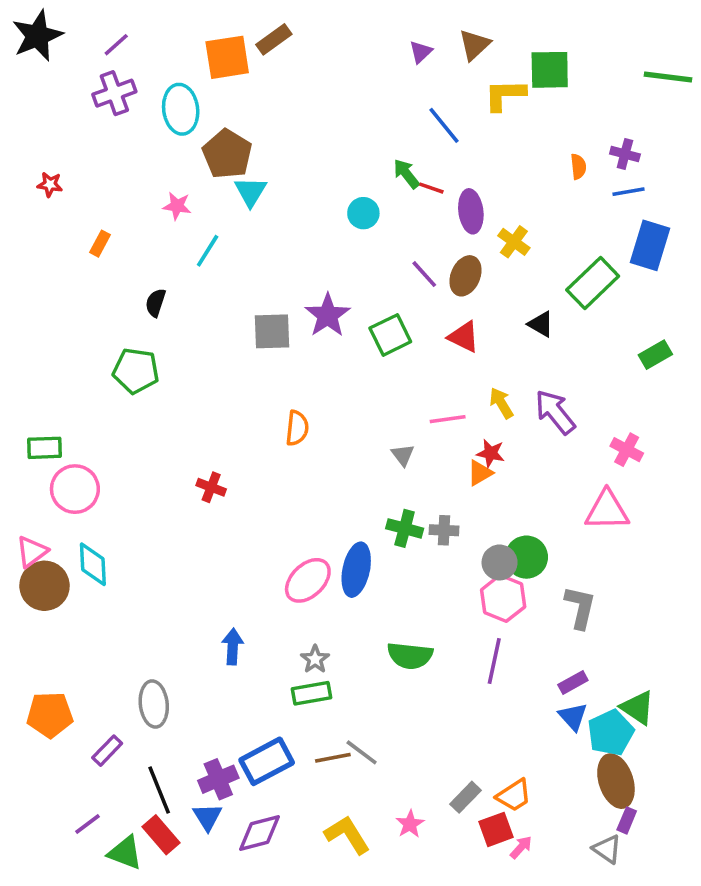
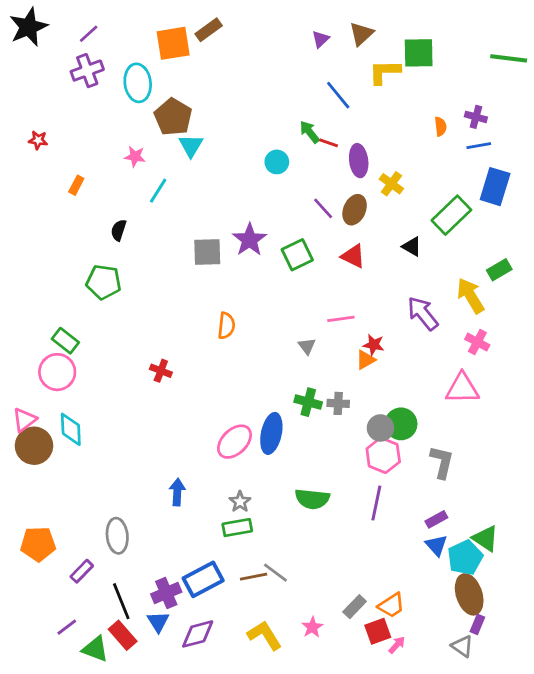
yellow arrow: (501, 403) -> (471, 296), moved, size x1.5
green rectangle: (44, 448) -> (65, 341), moved, turned 40

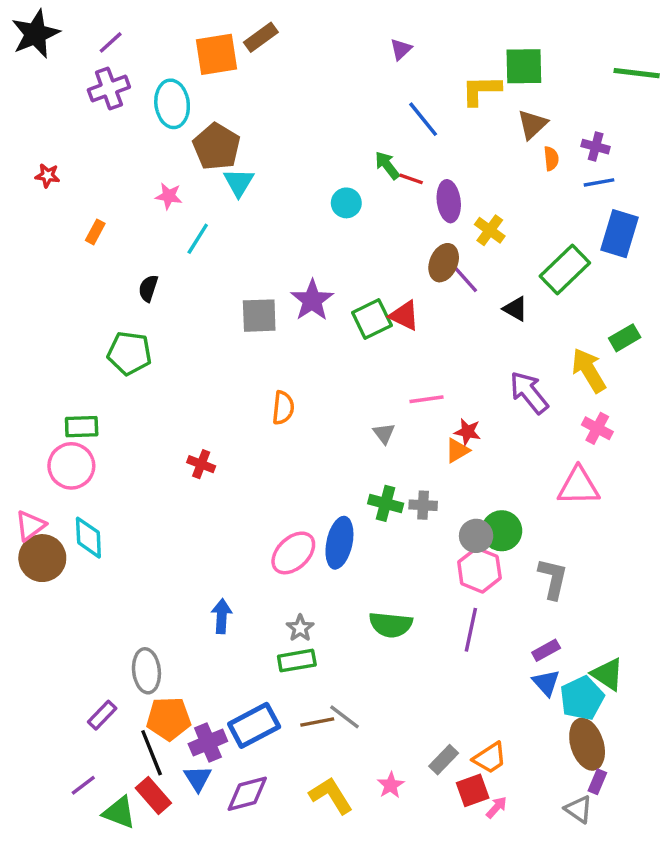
brown triangle: (361, 34) -> (532, 124), moved
purple line: (323, 208) -> (466, 280), moved
red triangle: (353, 256) -> (404, 316), moved
green rectangle: (65, 341) -> (82, 427), turned -40
orange pentagon: (38, 544) -> (169, 719), moved

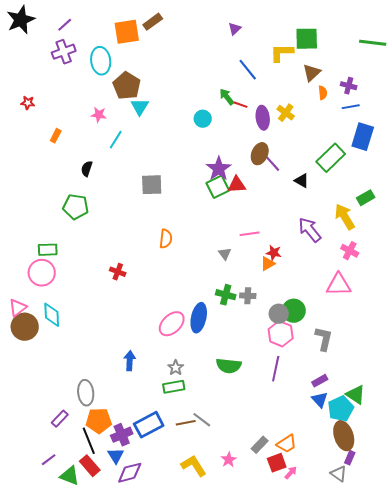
yellow cross: (490, 230) -> (286, 113), moved
purple star: (312, 300) -> (219, 169), moved
red triangle: (404, 316) -> (237, 185), turned -30
purple diamond: (247, 794) -> (130, 473), moved

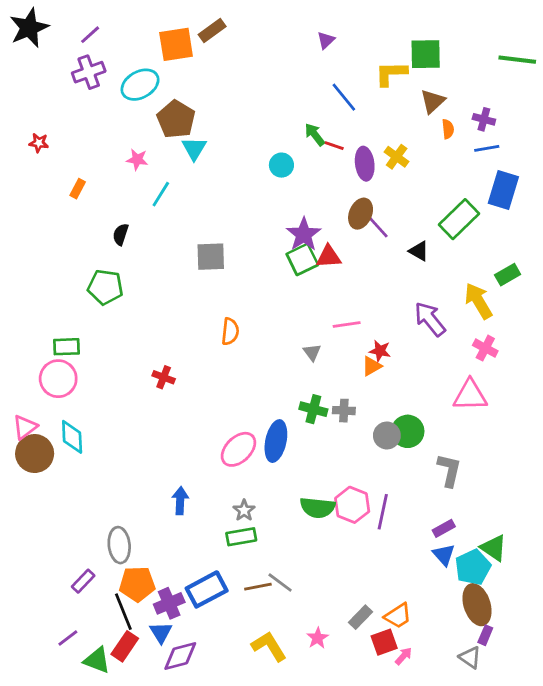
cyan ellipse: (101, 61) -> (140, 85), turned 68
pink hexagon: (281, 334) -> (352, 505), moved
red rectangle: (90, 466) -> (125, 646), turned 75

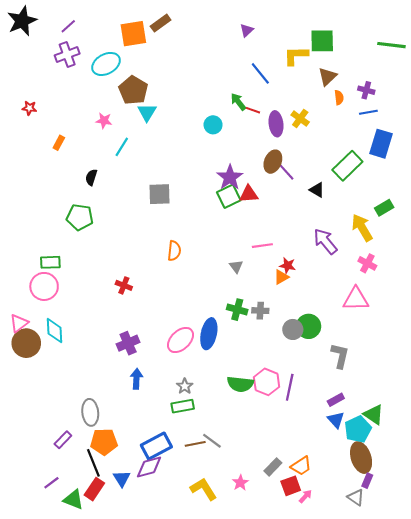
purple cross: (169, 603) -> (128, 343), moved
purple diamond: (180, 656) -> (149, 467), moved

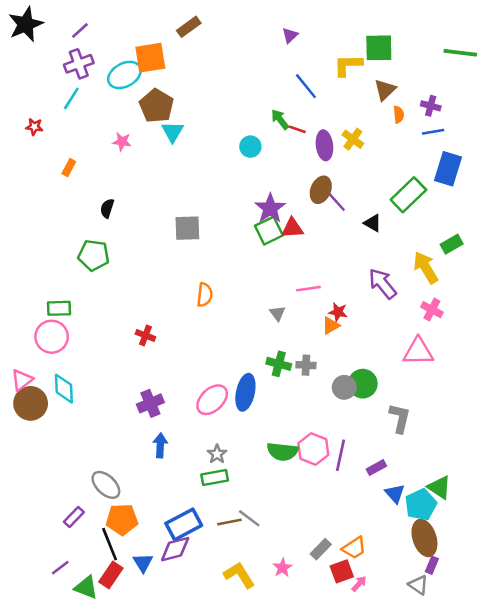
orange square: (133, 34) -> (150, 58), moved
cyan line: (122, 147) -> (71, 98), moved
purple rectangle: (336, 400) -> (376, 468), moved
gray ellipse: (90, 412) -> (106, 485), turned -40

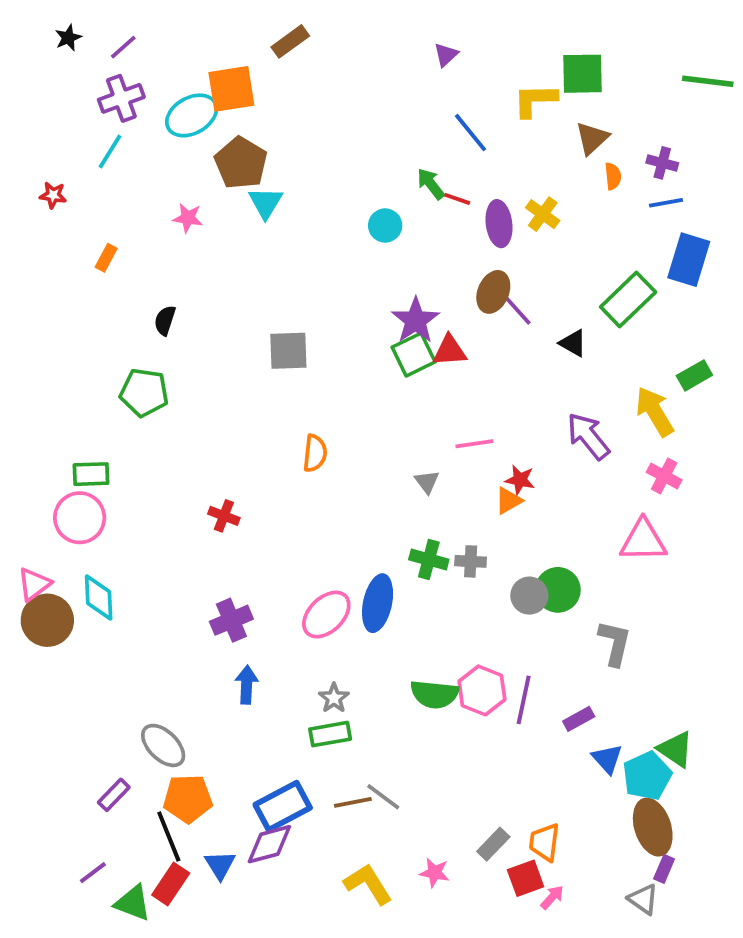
black star: (26, 24) -> (68, 38), moved, size x0.5
orange trapezoid: (354, 548) -> (545, 842), turned 130
pink star: (282, 568) -> (434, 873), turned -30

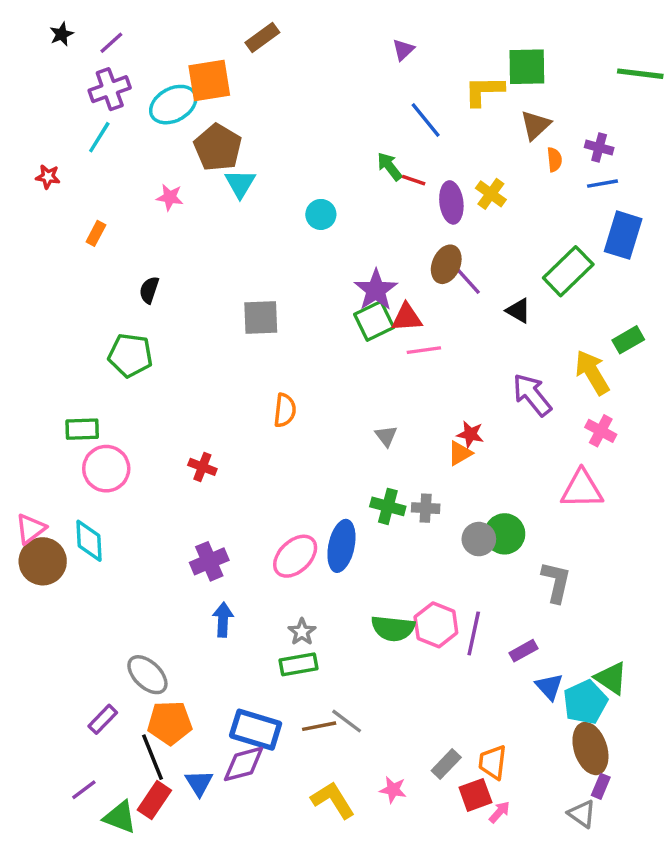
cyan circle: (385, 226) -> (321, 214), moved
pink line: (474, 444) -> (424, 350), moved
pink circle: (80, 518) -> (106, 469), moved
blue rectangle: (283, 806) -> (256, 730), turned 45

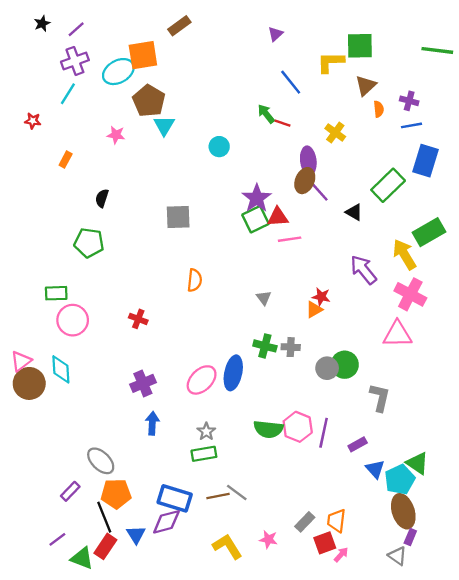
purple ellipse: (451, 202) -> (308, 161), moved
green rectangle: (628, 340) -> (429, 232), size x1.5
pink cross: (601, 431) -> (410, 294), size x1.5

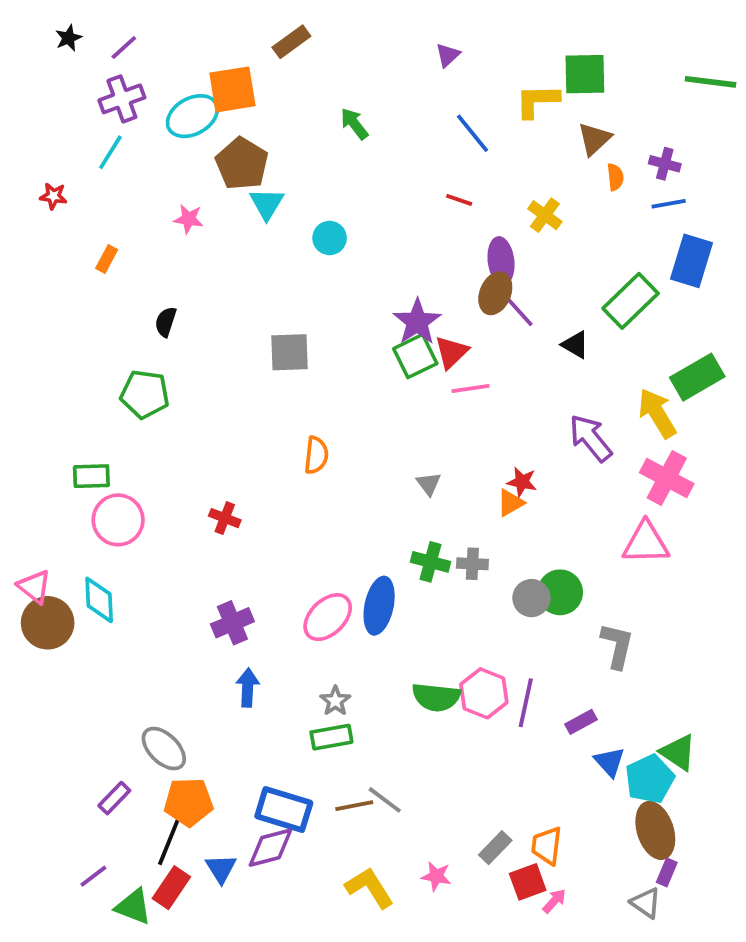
green arrow: (266, 114) -> (354, 124), moved
cyan circle: (219, 147) -> (330, 238), moved
red triangle: (278, 217) -> (451, 352), turned -40
pink triangle: (21, 361) -> (34, 587), turned -45
black line: (104, 517) -> (170, 840), turned 44

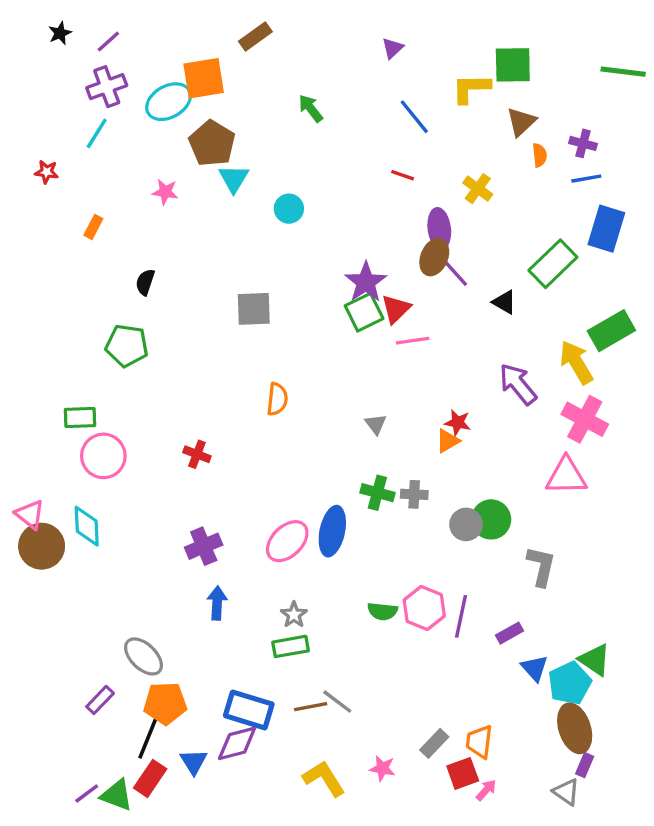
green semicircle: (436, 697) -> (382, 611), size x0.7
purple line: (93, 876) -> (87, 793), moved

